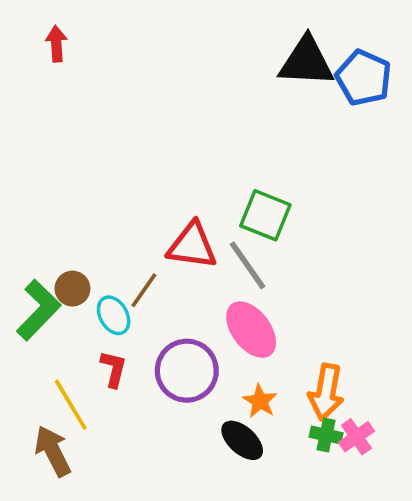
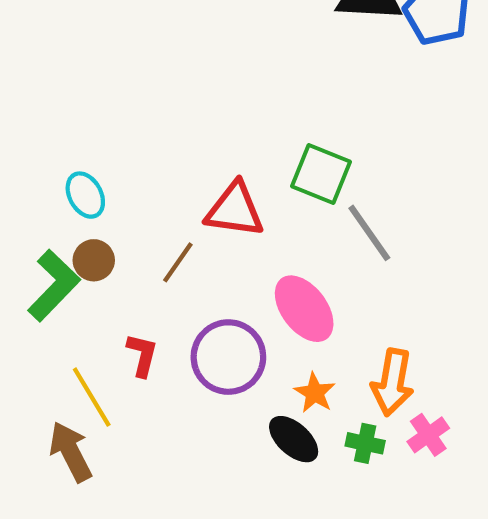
gray line: (248, 265) -> (369, 233), moved
cyan ellipse: (114, 315) -> (85, 195), moved
green cross: (326, 435) -> (365, 443), moved

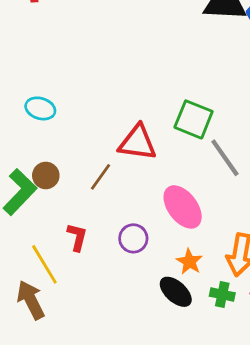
cyan ellipse: (85, 195) -> (40, 108), moved, turned -44
purple circle: (228, 357) -> (133, 238), size x0.6

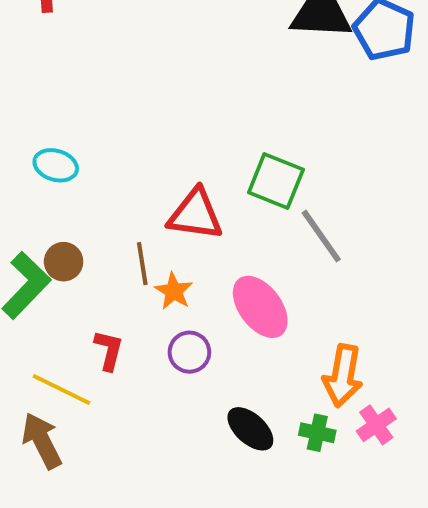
brown line: (101, 177) -> (142, 264), turned -44
orange star: (189, 262) -> (174, 291), moved
yellow line: (44, 264) -> (62, 389), turned -33

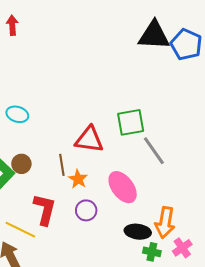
green square: (276, 181) -> (131, 122), turned -32
red L-shape: (109, 350) -> (45, 209), size x1.5
black ellipse: (250, 429) -> (138, 232), moved, turned -35

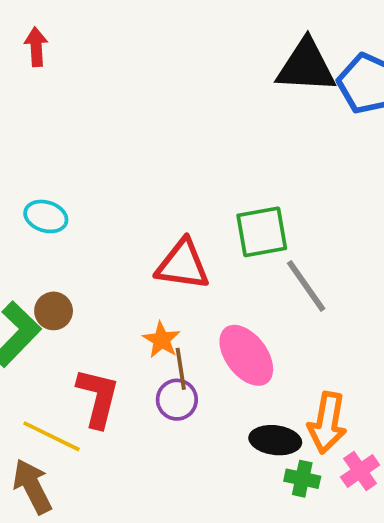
brown line: (62, 165) -> (181, 369), moved

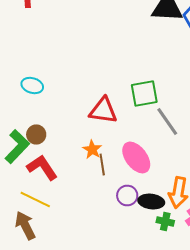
red L-shape: (98, 398) -> (42, 168), moved, turned -48
purple circle: (177, 400) -> (127, 196), moved

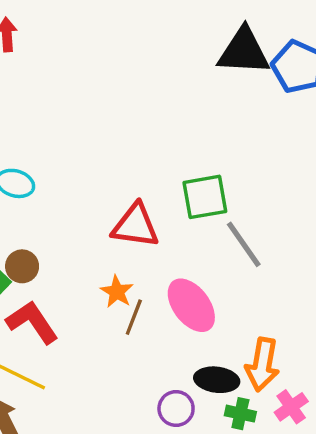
brown line: (102, 164) -> (134, 317), turned 30
purple circle: (127, 196) -> (176, 408), moved

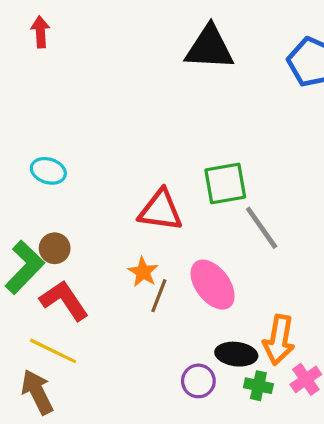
black triangle: (244, 51) -> (209, 48), moved

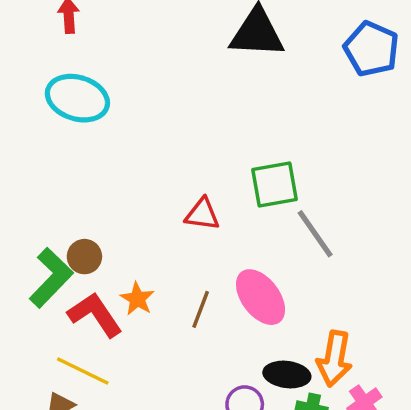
cyan ellipse: (48, 171) -> (77, 98), moved, size x1.6
red triangle: (160, 210) -> (202, 214), size x0.7
orange star: (143, 272) -> (137, 299), moved

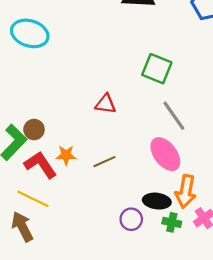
green square: (275, 184) -> (157, 69), moved, turned 32
pink ellipse: (261, 297) -> (165, 154), moved
orange star: (137, 299) -> (66, 155), turned -30
brown line: (201, 309) -> (104, 162), turned 45

